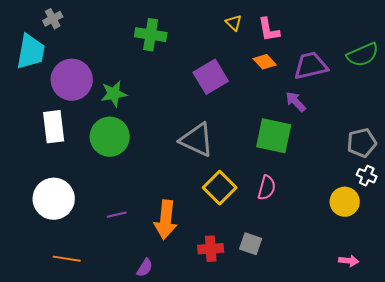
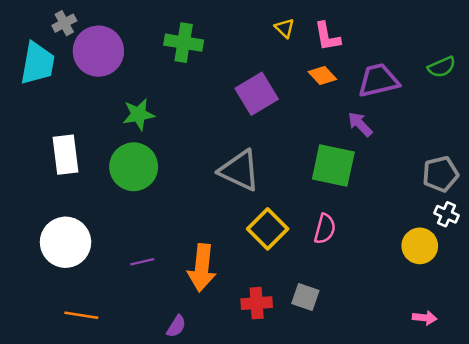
green semicircle: (363, 55) -> (442, 67), size x0.7
purple circle: (72, 80) -> (98, 51), moved

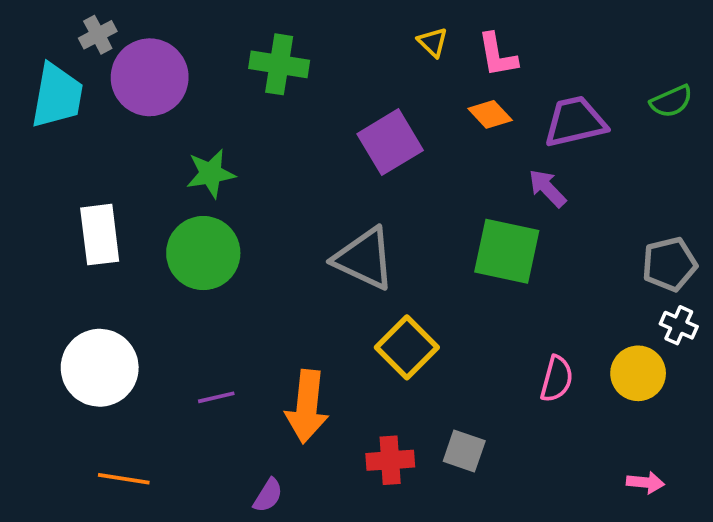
pink semicircle: (325, 229) -> (557, 379), moved

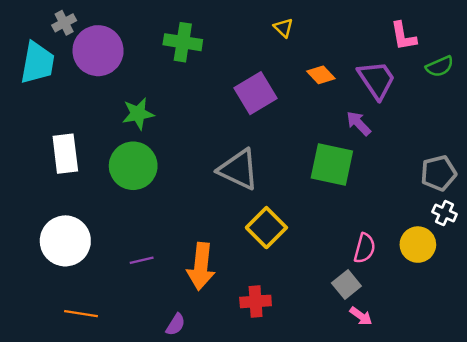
pink L-shape: (497, 55) -> (403, 36), moved
purple trapezoid: (575, 122) -> (377, 80), turned 69
gray square: (464, 451) -> (346, 285), moved, turned 32
pink arrow: (645, 482) -> (361, 316), moved, turned 30

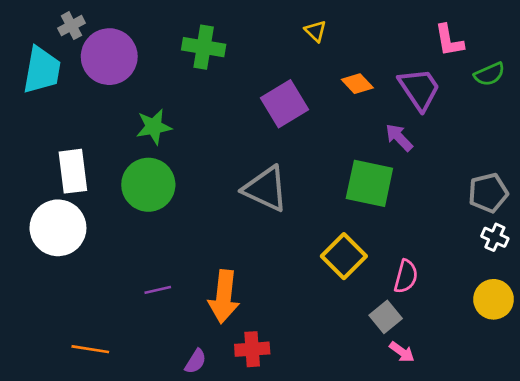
yellow square: (266, 228) -> (344, 256), moved
white circle: (65, 241) -> (58, 228), moved
yellow circle: (418, 245) -> (494, 299), moved
red cross: (256, 301) -> (252, 349), moved

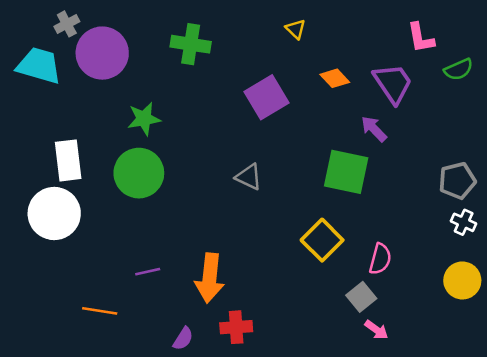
cyan trapezoid: (42, 70) -> (39, 66), turned -84
gray triangle: (266, 189) -> (249, 177), size x0.6
orange line: (90, 349) -> (100, 311), moved

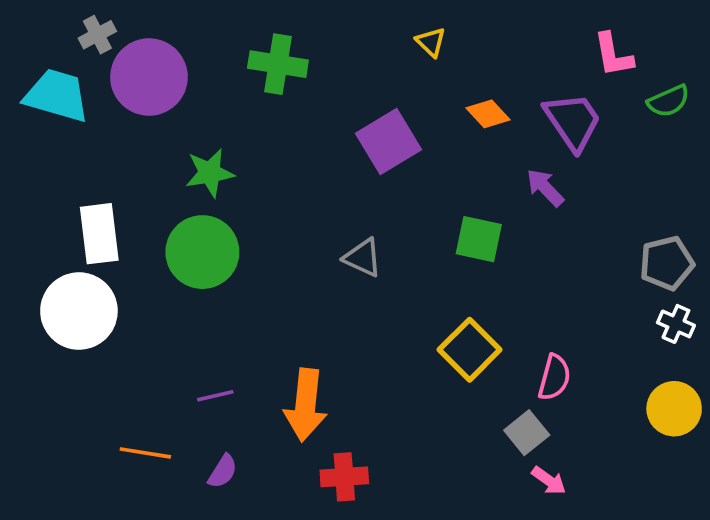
green square: (346, 172) -> (479, 239), moved, size x0.7
purple semicircle: (183, 339) -> (223, 471), moved

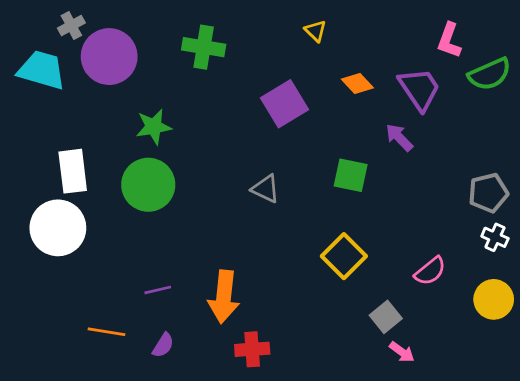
pink L-shape: (613, 55) -> (449, 40), turned 30
green semicircle: (669, 101) -> (490, 74), size x1.4
pink semicircle: (554, 377) -> (430, 271), moved, turned 36

